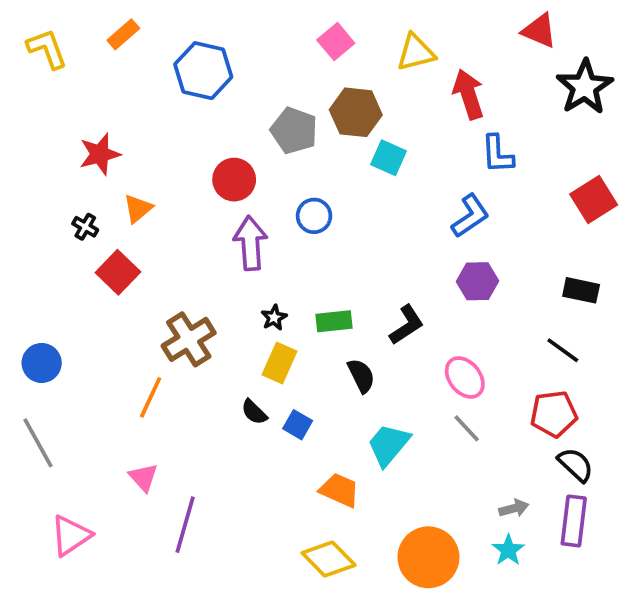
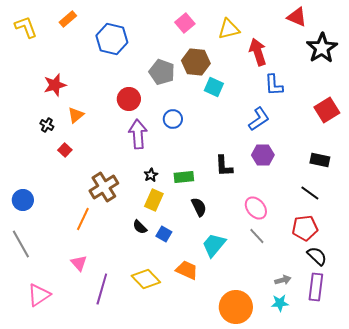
red square: (118, 272) -> (65, 150), size x0.6
black L-shape: (407, 325) -> (224, 166), moved, turned 120
cyan star: (508, 550) -> (280, 303), turned 30
yellow diamond: (329, 559) -> (146, 279), moved

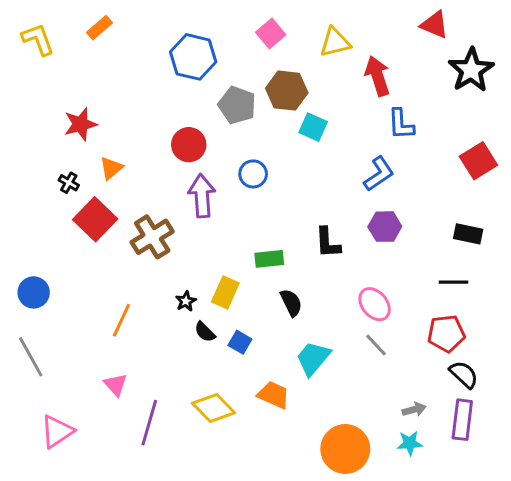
blue hexagon: (112, 39) -> (193, 57), moved
red square: (65, 150) -> (95, 219), size x2.0
black star: (151, 175) -> (186, 301), moved
brown cross: (104, 187) -> (152, 237), moved
black line: (310, 193) -> (454, 282), turned -36

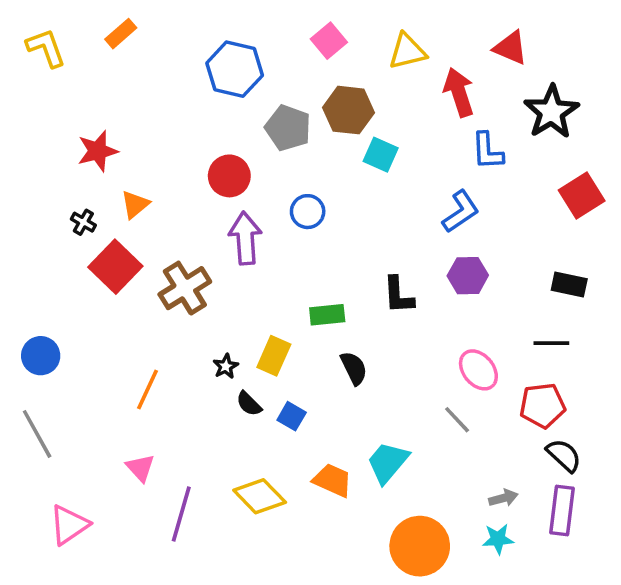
red triangle: (435, 25) -> (510, 48), moved
black star: (471, 70) -> (551, 112), moved
pink ellipse: (375, 304) -> (478, 370), moved
cyan trapezoid: (313, 358) -> (388, 462), moved

